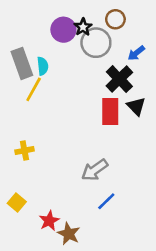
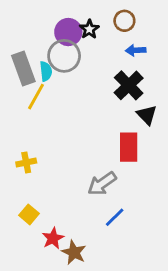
gray circle: (96, 43) -> (64, 56), moved
blue arrow: (136, 53) -> (136, 50), moved, turned 36
red rectangle: (110, 112) -> (129, 147), moved
yellow square: (17, 203) -> (29, 214), moved

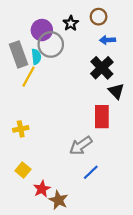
purple circle: (68, 32) -> (42, 30), moved

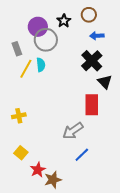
gray rectangle: (19, 54) -> (17, 49), size x0.6
cyan semicircle: (36, 57) -> (41, 65), moved
brown star: (59, 200) -> (53, 180), turned 30

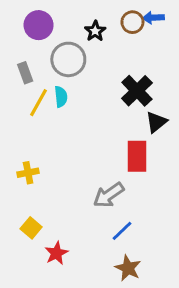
purple circle: (38, 27) -> (39, 25), moved
blue arrow: (97, 36) -> (153, 18), moved
black triangle: (105, 82) -> (156, 122), turned 35
brown star: (53, 180) -> (128, 268), moved, turned -30

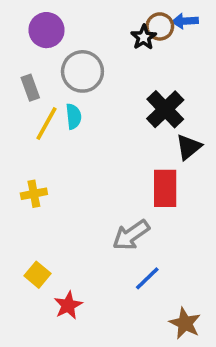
black star: (95, 31) -> (144, 37), moved
yellow cross: (28, 173) -> (34, 194), moved
brown star: (128, 268) -> (185, 323), moved

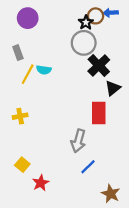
gray circle: (82, 71) -> (84, 43), moved
cyan semicircle: (73, 116) -> (44, 70), turned 104
gray arrow: (131, 235) -> (78, 141), turned -40

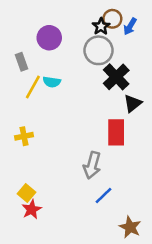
blue arrow: (111, 13) -> (130, 26), moved, turned -56
purple circle: (28, 18) -> (49, 38), moved
red star: (41, 183) -> (32, 209), moved

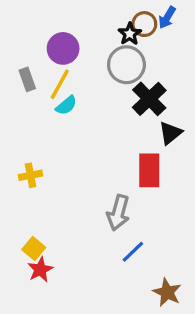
blue arrow: (130, 26) -> (167, 18), moved
cyan semicircle: (52, 82) -> (66, 105), turned -48
yellow line: (33, 87) -> (60, 84), moved

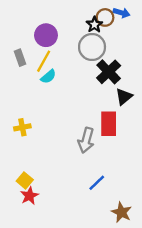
blue arrow: (167, 18) -> (122, 13), turned -105
gray arrow: (118, 213) -> (86, 140), moved

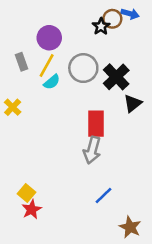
gray circle: (92, 47) -> (83, 68), moved
red rectangle: (109, 124) -> (96, 124), moved
yellow cross: (22, 127) -> (13, 107), moved, turned -35

